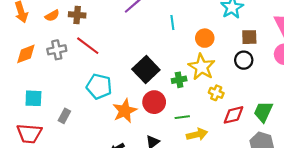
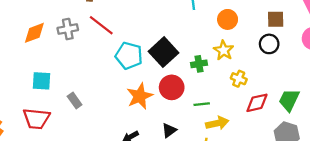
yellow star: (202, 67) -> (224, 50), size x0.7
cyan pentagon: (99, 86) -> (129, 56), moved
gray rectangle: (64, 116) -> (75, 100), turned -64

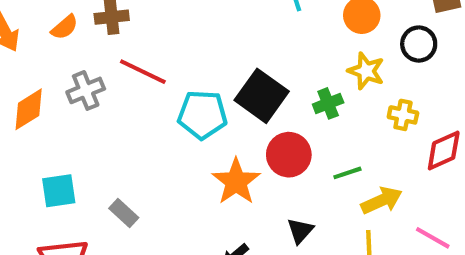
black circle: (269, 44) -> (419, 44), moved

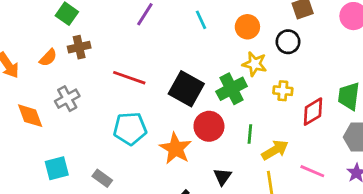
red line: (143, 72) -> (129, 78), moved
green cross: (328, 103) -> (232, 89), size x1.5
orange diamond: (29, 109) -> (30, 116), turned -72
cyan pentagon: (202, 115) -> (130, 129), moved
green line: (347, 173) -> (250, 134), turned -60

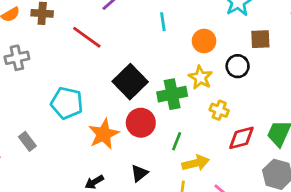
red line: (129, 78) -> (87, 37), moved

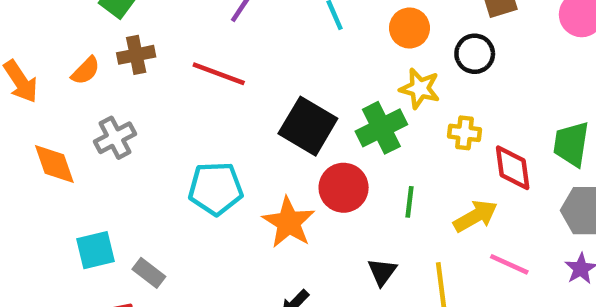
red diamond: (241, 138) -> (513, 168), turned -68
gray rectangle: (27, 141) -> (149, 273), moved
yellow arrow: (196, 163) -> (475, 216), moved
black triangle: (139, 173) -> (382, 272), moved

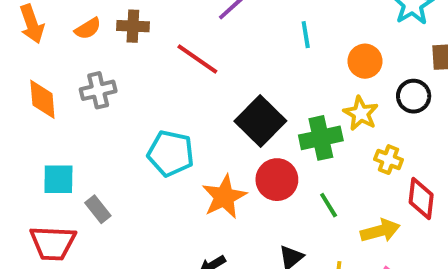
green line: (410, 202) -> (329, 205), turned -52

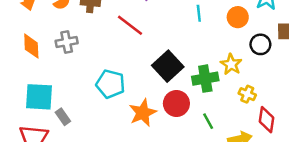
orange circle: (365, 61) -> (238, 17), moved
black circle: (414, 96) -> (260, 44), moved
cyan square: (58, 179) -> (39, 97), size x1.4

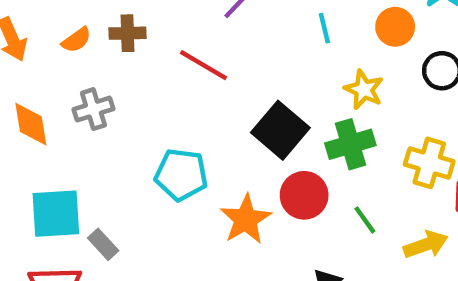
yellow star: (231, 64) -> (364, 90), moved
yellow cross: (247, 94) -> (429, 163), size x1.5

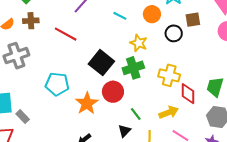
cyan line: (324, 28) -> (120, 16), turned -48
gray cross: (93, 109) -> (16, 56), size x1.4
green line: (365, 220) -> (136, 114), moved

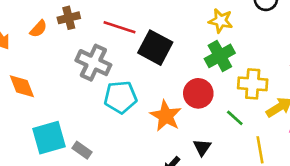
gray cross: (16, 56) -> (93, 63), moved, turned -35
black square: (101, 63) -> (155, 48), moved
yellow cross: (169, 75) -> (253, 84), moved
black triangle: (125, 131) -> (202, 147), moved

